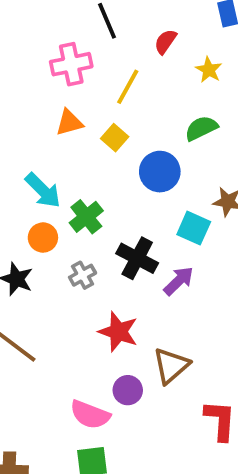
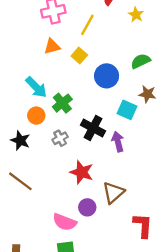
green semicircle: (201, 128) -> (141, 61), moved
purple arrow: (179, 281) -> (118, 142), turned -60

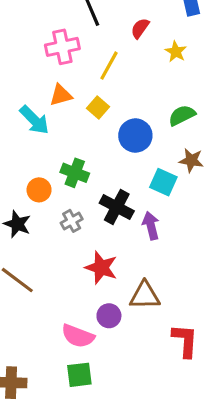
cyan arrow: (36, 87) -> (34, 120), moved
green cross: (62, 103) -> (75, 173), turned -30
brown triangle: (113, 193) -> (145, 296), turned 40

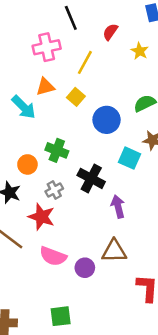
purple arrow: (151, 226) -> (118, 207), moved
red star: (101, 268) -> (41, 217), moved
pink semicircle: (78, 336) -> (53, 256), moved

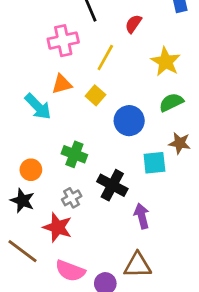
yellow star: (140, 51) -> (166, 62), moved, size x1.5
cyan square: (129, 158) -> (154, 163), turned -30
orange circle: (27, 164) -> (31, 170), moved

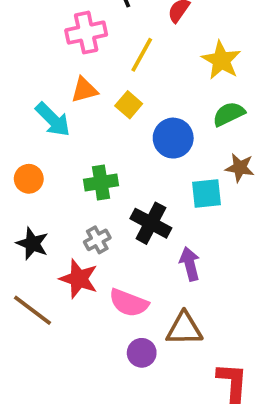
green cross: (74, 154) -> (101, 182), turned -30
orange circle: (31, 170) -> (29, 179), moved
pink semicircle: (70, 271) -> (129, 303), moved

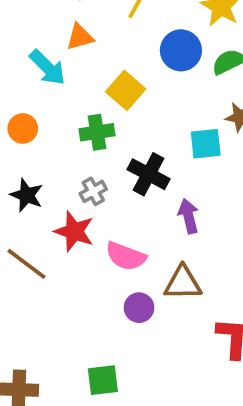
yellow square: (129, 105) -> (126, 90), moved, size x1.4
blue circle: (173, 138) -> (181, 50), moved

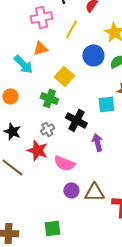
green cross: (97, 132) -> (49, 98), turned 30
brown triangle: (183, 283) -> (94, 192), moved

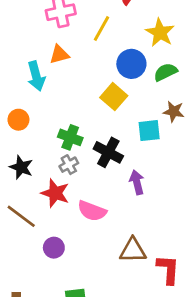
cyan arrow: (23, 64) -> (36, 76), turned 30
yellow square: (64, 76) -> (114, 97), moved
green cross: (49, 98) -> (70, 137), moved
purple circle: (71, 190) -> (54, 248), moved

